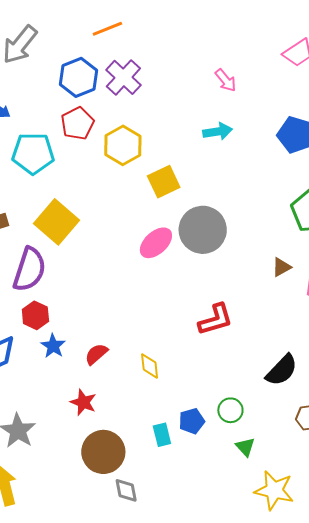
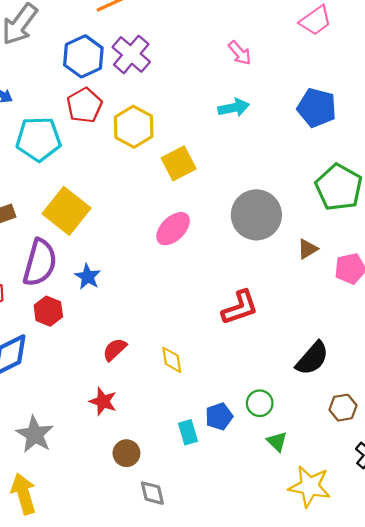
gray circle: (203, 230) -> (256, 215), moved
blue star: (53, 346) -> (88, 277), moved
brown circle: (103, 452) -> (126, 453), size x0.6

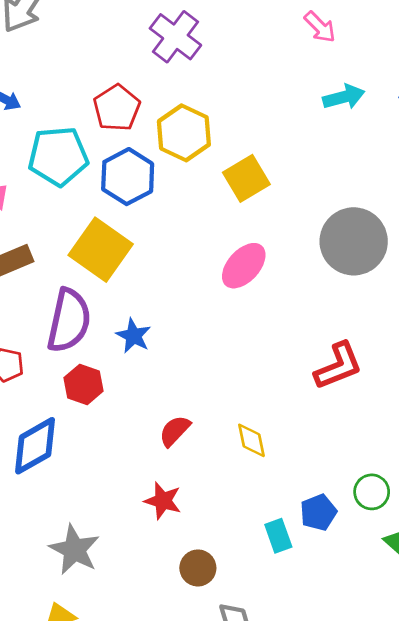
blue hexagon: (83, 56) -> (128, 177), moved
cyan arrow: (234, 108) -> (344, 97), moved

